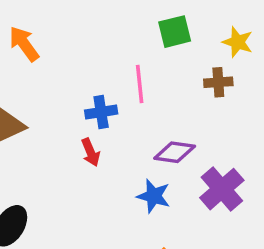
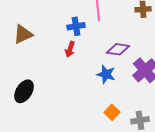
red arrow: (91, 152) -> (70, 49), turned 42

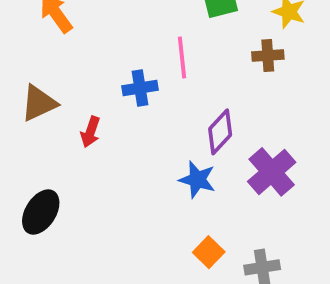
red arrow: (70, 49) -> (90, 132), moved
purple diamond: (118, 49) -> (220, 132), turned -55

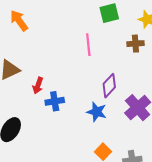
blue cross: (140, 88) -> (55, 101), moved

